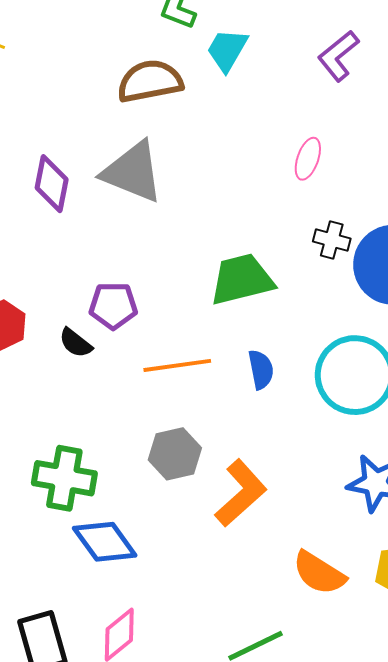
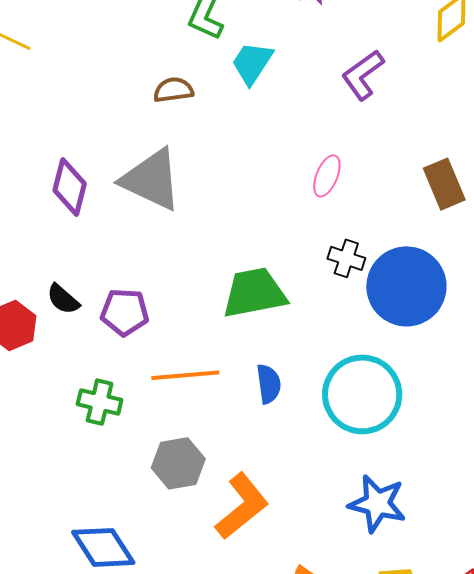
brown semicircle: (150, 81) -> (173, 90), size x0.6
black semicircle: (76, 343) -> (63, 299), moved
green cross: (64, 478) -> (100, 402), moved, size x0.7

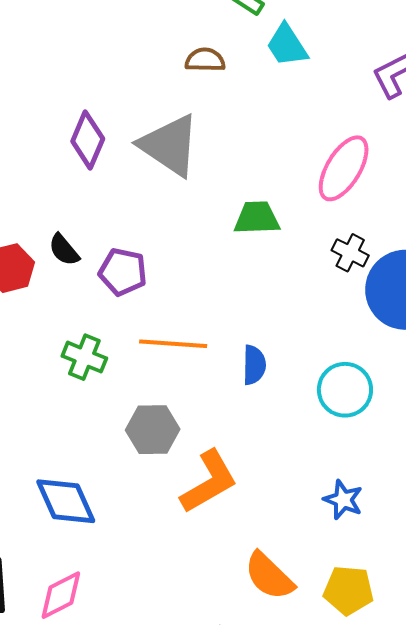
cyan trapezoid: (252, 63) -> (287, 45), turned -75
pink ellipse: (327, 176) -> (344, 168), size x1.6
green trapezoid: (254, 293) -> (257, 218), moved, size x0.7
cyan circle: (362, 394) -> (345, 390), size x0.7
blue star: (377, 504) -> (343, 500), size x0.7

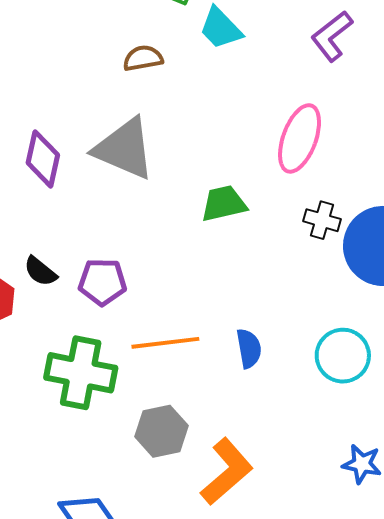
green cross: (84, 357) -> (81, 373), size x1.6

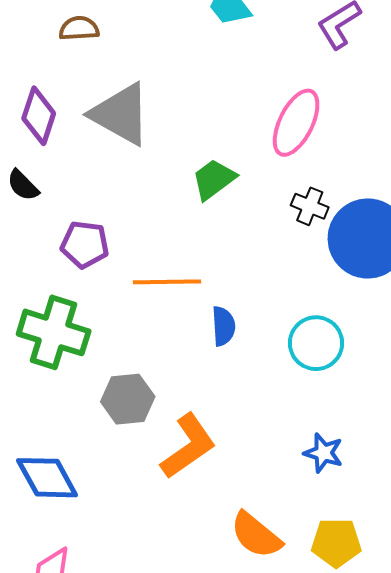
brown semicircle: (143, 58) -> (79, 28), moved
green trapezoid: (224, 203) -> (214, 179), turned -30
black semicircle: (40, 271) -> (23, 185), moved
orange line: (165, 343) -> (167, 282), moved

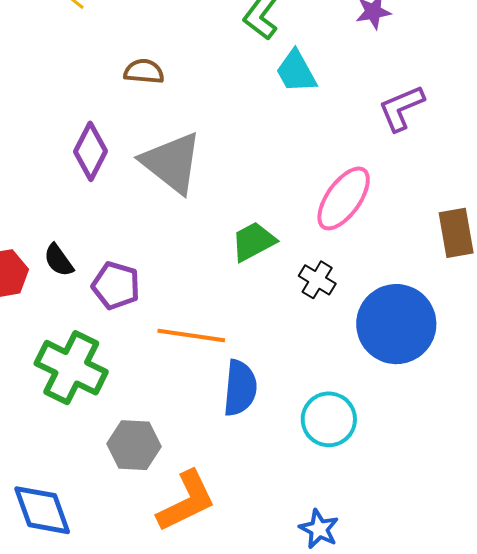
black semicircle: (23, 185) -> (59, 260), moved
black cross: (310, 206) -> (317, 280), moved
blue semicircle: (223, 326) -> (240, 388), size x1.4

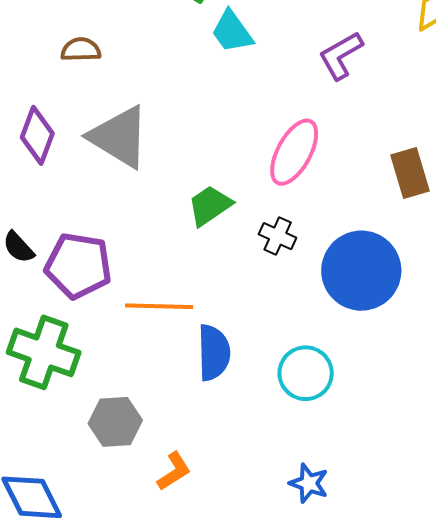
purple pentagon: (116, 286) -> (78, 266), size x1.4
orange L-shape: (186, 501) -> (174, 471), size x0.6

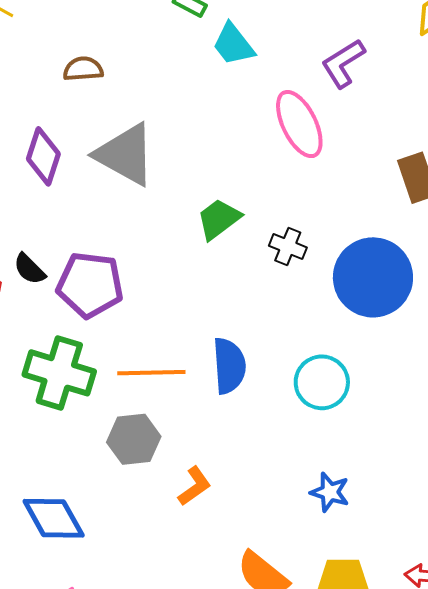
pink ellipse: (294, 152) -> (299, 124), moved, turned -52
orange line: (159, 306) -> (151, 373), moved

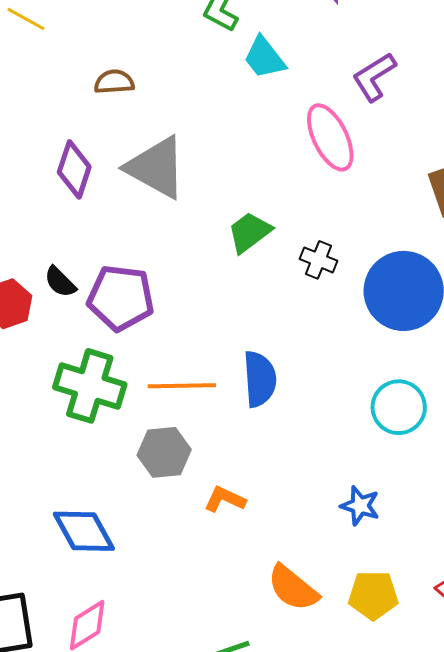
cyan circle: (322, 382) -> (399, 407), moved
orange L-shape: (195, 486) -> (225, 499), turned -120

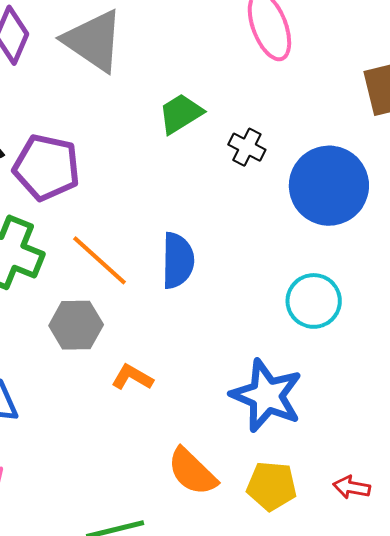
orange line: (182, 386) -> (100, 260), turned 38
blue star: (360, 506) -> (266, 396), size x1.8

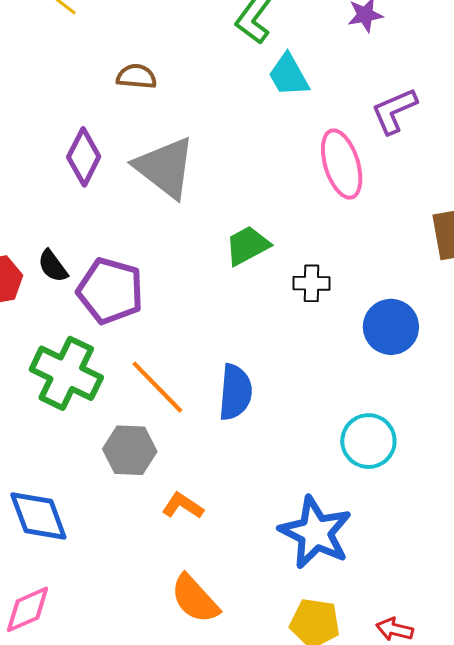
black cross: (247, 147) -> (311, 283), turned -30
blue circle: (329, 186) -> (391, 327), size x0.7
orange semicircle: (192, 472) -> (195, 599), moved

